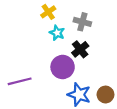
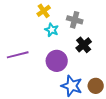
black cross: (80, 49) -> (84, 45), moved
purple line: (20, 81) -> (18, 55), moved

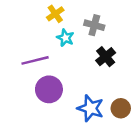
purple line: (18, 55) -> (35, 60), moved
purple circle: (57, 61) -> (49, 89), moved

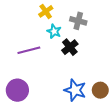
black cross: (106, 57) -> (70, 47), moved
purple circle: (49, 89) -> (17, 90), moved

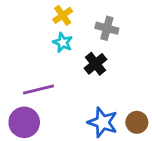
cyan star: (54, 31) -> (63, 42), moved
purple line: (29, 50) -> (38, 90), moved

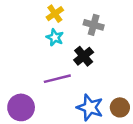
purple line: (38, 90) -> (57, 79), moved

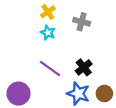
black cross: (84, 56) -> (84, 67), moved
purple line: (57, 79) -> (50, 69), turned 50

